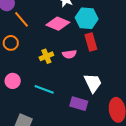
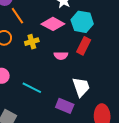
red rectangle: (91, 42) -> (84, 46), turned 36
yellow cross: (46, 56) -> (32, 42), moved

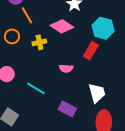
cyan hexagon: (82, 22) -> (103, 28), moved
pink semicircle: (61, 56) -> (66, 68), moved
white trapezoid: (81, 87) -> (97, 93), moved

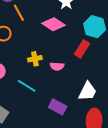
yellow cross: (39, 42) -> (35, 59), moved
white trapezoid: (97, 93) -> (87, 91), turned 40

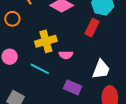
yellow cross: (35, 59) -> (46, 41), size x1.5
pink semicircle: (57, 66) -> (66, 55), moved

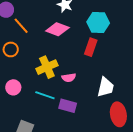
purple rectangle: (73, 87) -> (68, 106), moved

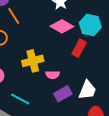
pink diamond: (57, 29) -> (62, 26), moved
cyan line: (45, 95) -> (20, 99), moved
purple rectangle: (68, 106) -> (63, 94), moved, turned -54

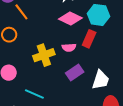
pink semicircle: (53, 75) -> (69, 47), moved
purple rectangle: (63, 94) -> (75, 73), moved

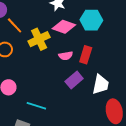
red rectangle: (89, 39) -> (86, 55), moved
yellow cross: (44, 55) -> (39, 39), moved

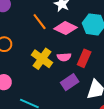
orange line: (15, 25) -> (40, 22), moved
yellow cross: (39, 39) -> (42, 59), moved, turned -35

